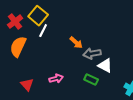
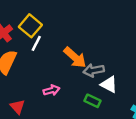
orange arrow: (76, 43) -> (75, 57), size x1.5
pink arrow: (56, 79) -> (51, 90), moved

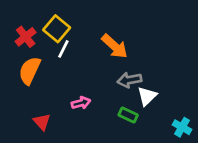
orange arrow: (75, 57) -> (115, 46), moved
white triangle: (109, 84) -> (147, 96), turned 48

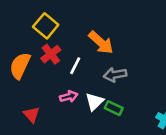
red cross: (26, 37) -> (51, 54), moved
white line: (63, 49) -> (75, 66), moved
white triangle: (147, 96) -> (94, 102), moved

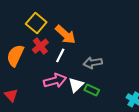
orange arrow: (101, 43) -> (65, 35), moved
pink arrow: (69, 96) -> (55, 81), size x1.5
red triangle: (32, 114) -> (11, 95), moved

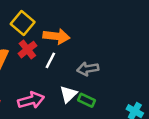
orange arrow: (65, 35) -> (56, 36), turned -35
pink arrow: (55, 81) -> (31, 100), moved

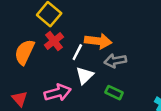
orange arrow: (56, 36) -> (98, 41), moved
white triangle: (68, 94) -> (85, 75), moved

